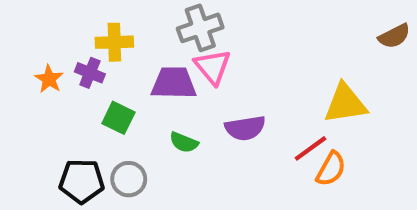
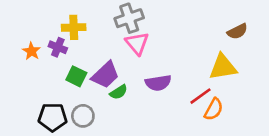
brown semicircle: (394, 36) -> (237, 31), moved
purple trapezoid: (174, 83) -> (105, 75), moved, turned 136
green semicircle: (184, 142) -> (119, 92), turned -54

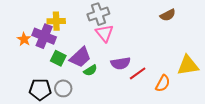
brown semicircle: (237, 31) -> (168, 15), moved
purple cross: (58, 47) -> (44, 36), size x1.6
yellow triangle: (223, 67) -> (188, 65), moved
red line: (200, 96) -> (138, 73), moved

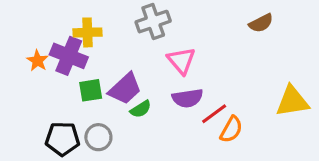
pink triangle: (104, 33) -> (181, 61), moved
green square: (58, 58) -> (91, 90), turned -35
orange semicircle: (163, 83) -> (231, 129), moved

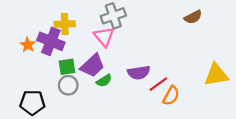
pink triangle: (181, 61) -> (104, 37), moved
gray circle: (98, 137) -> (68, 85), moved
black pentagon: (62, 139) -> (32, 103), moved

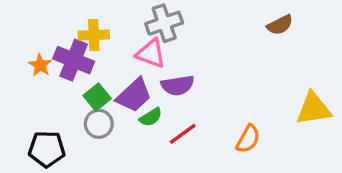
pink triangle: (104, 37) -> (151, 53), turned -30
green square: (67, 67) -> (97, 97), turned -30
purple semicircle: (139, 73) -> (178, 85), moved
red line: (158, 84) -> (183, 134), moved

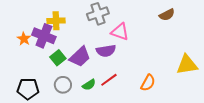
pink triangle: (151, 53) -> (120, 32), moved
green semicircle: (151, 117) -> (89, 85), moved
gray circle: (99, 124) -> (63, 85), moved

